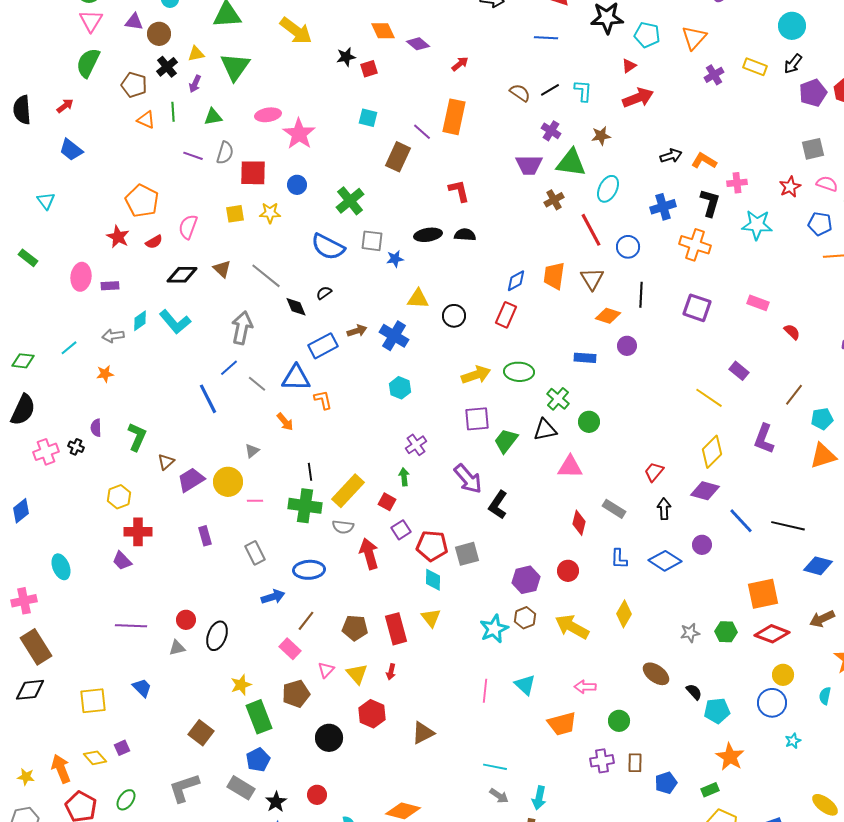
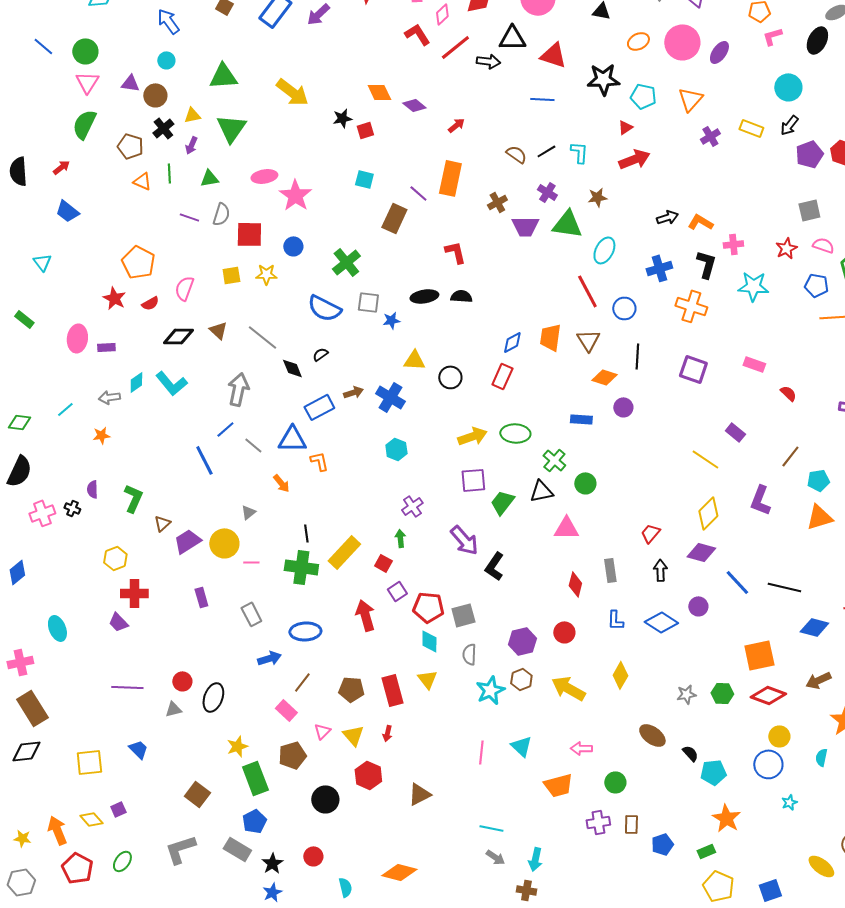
brown cross: (554, 200) -> (497, 202), moved
gray rectangle: (614, 509) -> (610, 570), turned 50
gray semicircle: (343, 527) -> (469, 654), moved, turned 85

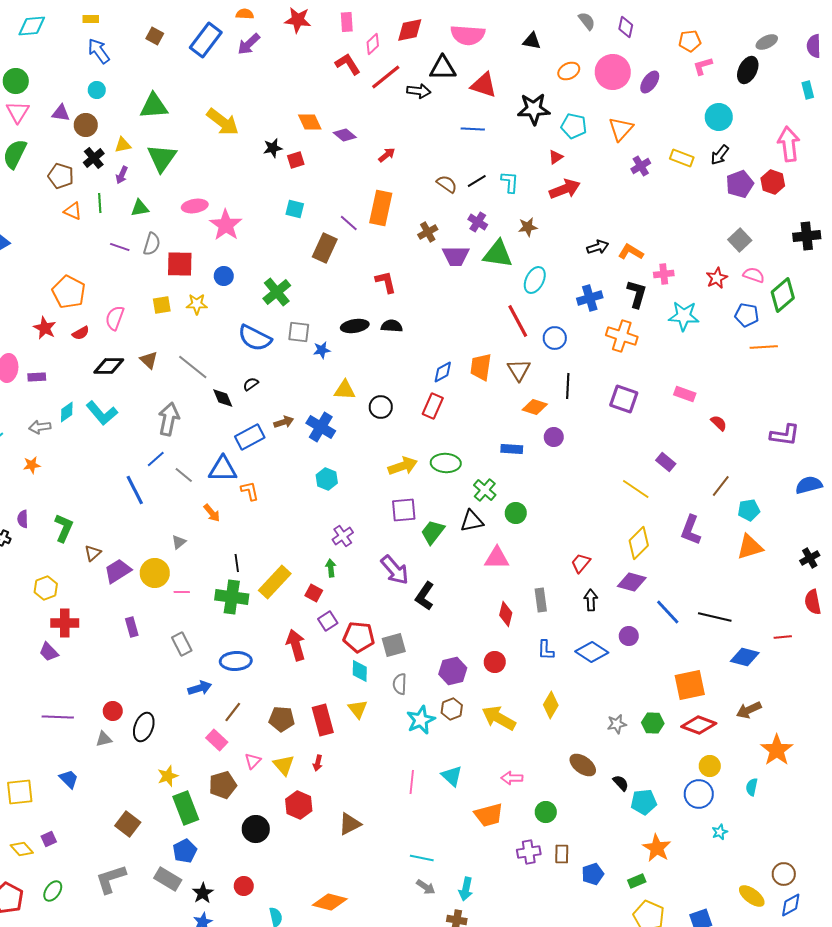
gray square: (809, 210) -> (740, 240), turned -30

